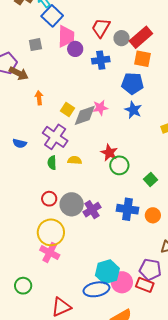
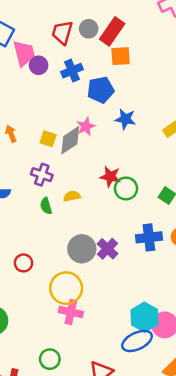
gray circle: (121, 38) -> (89, 29), moved
blue pentagon: (132, 83) -> (101, 90), moved
purple cross: (55, 137) -> (42, 175), size x0.7
red circle: (49, 199) -> (23, 263), moved

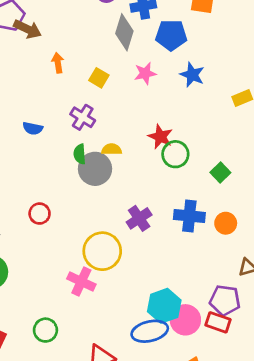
gray diamond: (70, 140) -> (124, 32), moved, turned -52
gray circle: (82, 249) -> (95, 169), moved
yellow circle: (66, 288) -> (102, 251), moved

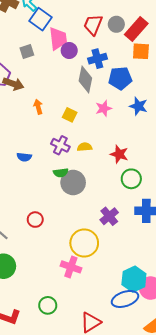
yellow semicircle: (112, 149) -> (85, 147), moved
green semicircle: (80, 154) -> (61, 173), turned -88
green circle: (175, 154) -> (131, 179), moved

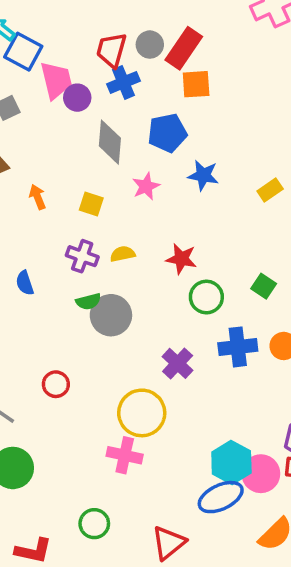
blue cross: (97, 59) -> (123, 82), moved
blue semicircle: (24, 157) -> (25, 283), turned 72

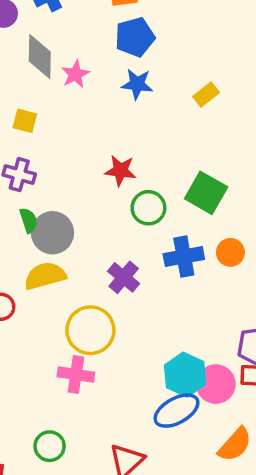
blue pentagon: (167, 133) -> (135, 37), moved
pink star: (146, 186) -> (75, 74), moved
yellow semicircle: (123, 254) -> (45, 276), moved, size x1.6
green square: (264, 286) -> (206, 193), size x1.6
green semicircle: (88, 302) -> (29, 220), turned -90

